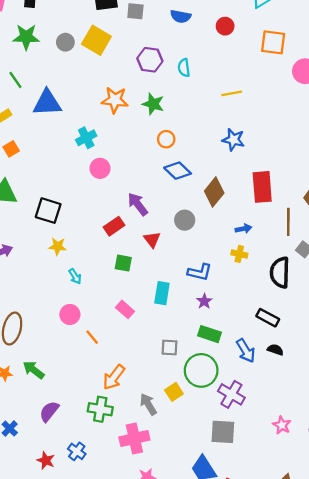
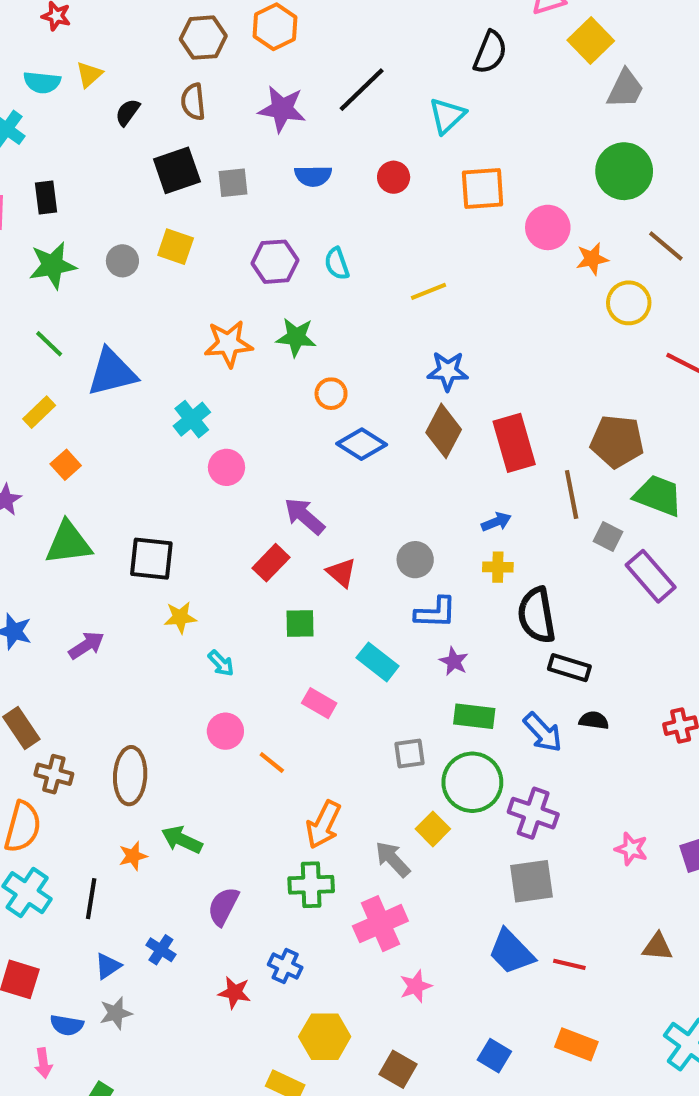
yellow square: (96, 40) -> (176, 247), size x0.7
brown diamond: (214, 192) -> (444, 431), moved
gray circle: (185, 220) -> (415, 560), moved
black semicircle: (280, 273) -> (537, 615), moved
cyan rectangle: (162, 293) -> (378, 662), turned -50

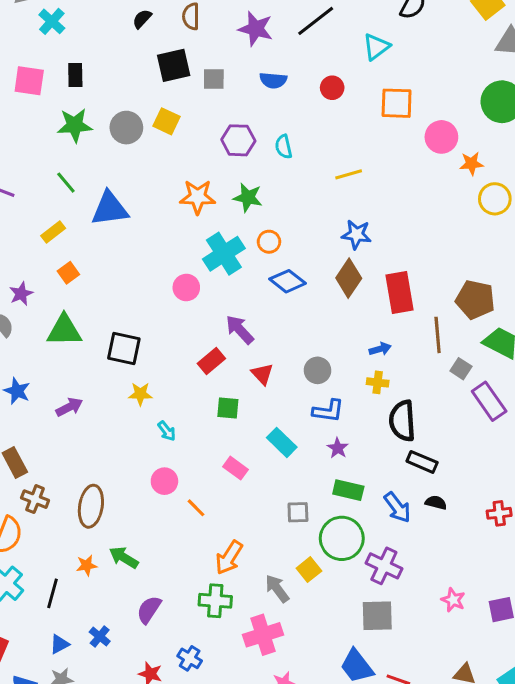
gray circle: (122, 261) -> (126, 128), size x1.4
cyan cross: (192, 419) -> (224, 254), moved, size x1.5

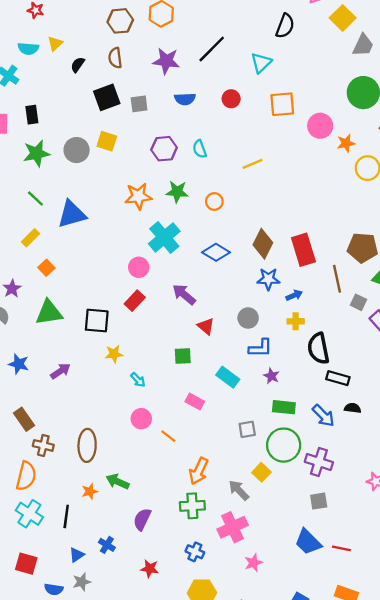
blue star: (356, 234) -> (268, 279), moved
orange circle: (269, 242) -> (214, 202), moved
red rectangle: (211, 361) -> (135, 301), moved
gray square: (377, 616) -> (319, 501), size x0.7
blue cross: (190, 658) -> (195, 552), moved

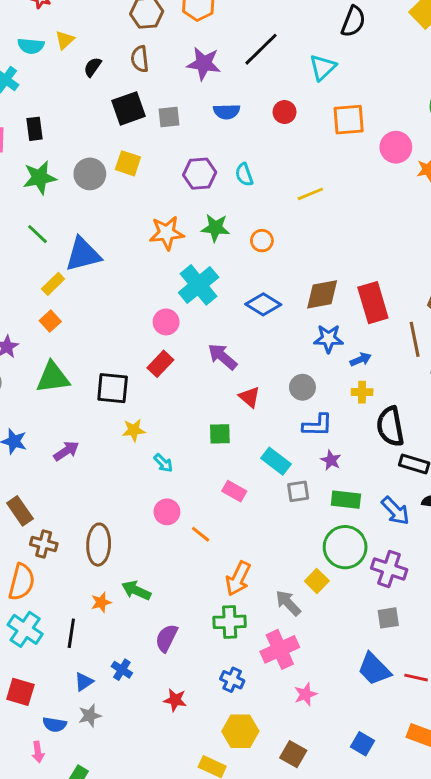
yellow rectangle: (31, 238) -> (53, 284), moved
brown diamond: (263, 244) -> (322, 294), turned 52
gray square: (247, 429) -> (298, 491), moved

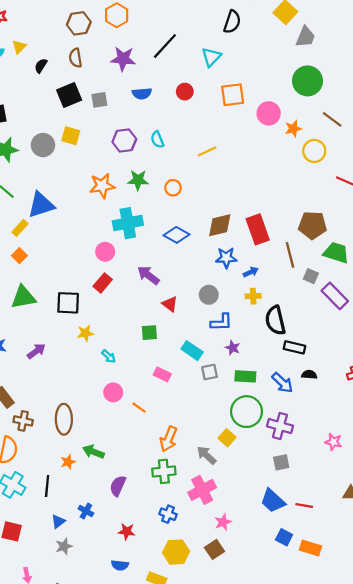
cyan cross: (199, 285) -> (128, 223), turned 32
blue semicircle: (55, 725) -> (120, 565), moved
blue square: (363, 744) -> (284, 537), moved
brown square: (293, 754) -> (214, 549), moved, turned 30

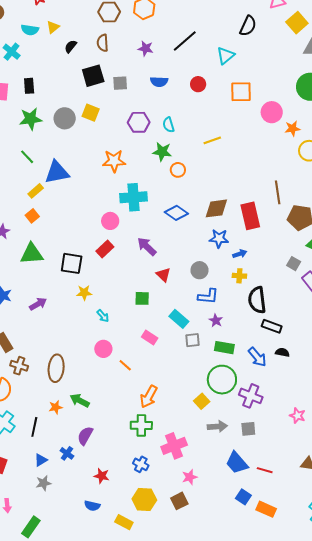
purple star: (123, 59) -> (146, 48), size x0.7
green star: (138, 180) -> (162, 152), moved
brown line: (290, 255) -> (278, 192), moved
gray arrow: (207, 455) -> (217, 426), moved, turned 126
purple semicircle: (118, 486) -> (85, 436), moved

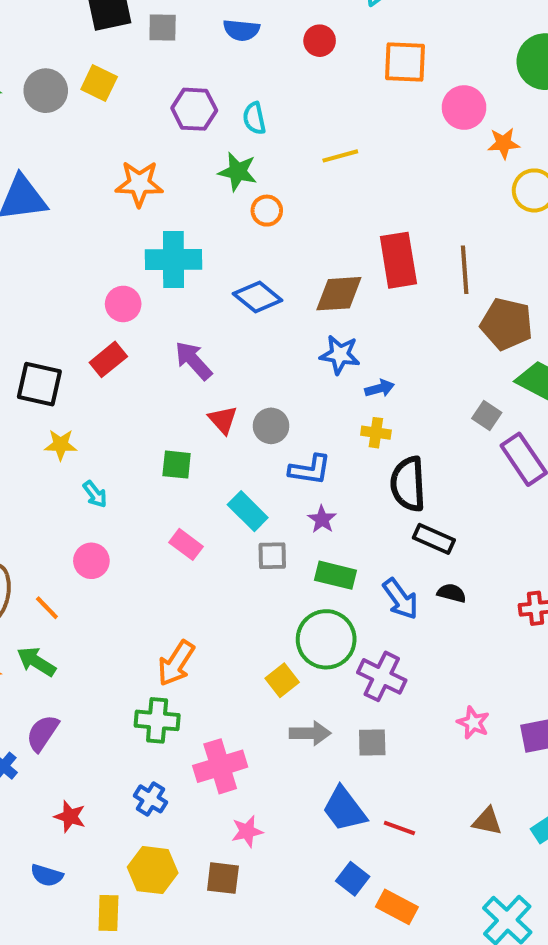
red rectangle: (250, 216) -> (398, 260), moved
gray circle: (199, 270) -> (271, 426), moved
orange line: (125, 365) -> (47, 608), moved
brown square: (179, 501) -> (223, 878), turned 30
yellow rectangle: (124, 522) -> (108, 913), turned 60

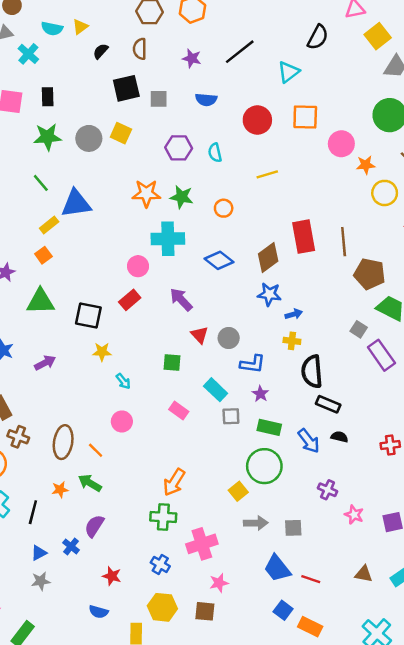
red circle: (320, 41) -> (257, 120), moved, size x1.5
green star: (238, 172) -> (182, 197), moved
brown diamond: (339, 294) -> (268, 257), turned -32
purple cross: (382, 676) -> (328, 490), moved, size x0.7

